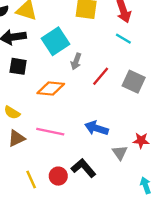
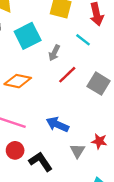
cyan line: (123, 39) -> (83, 40), moved
gray arrow: (76, 61) -> (54, 53), moved
red circle: (58, 176) -> (15, 150), moved

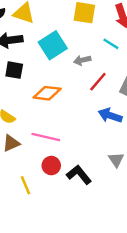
gray arrow: (54, 53) -> (82, 60), turned 56
blue arrow: (57, 124) -> (110, 115), moved

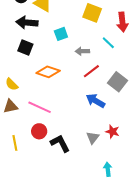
cyan square: (53, 45) -> (61, 34), size x0.6

